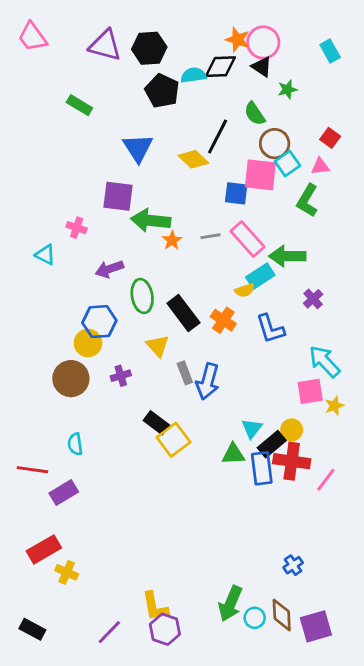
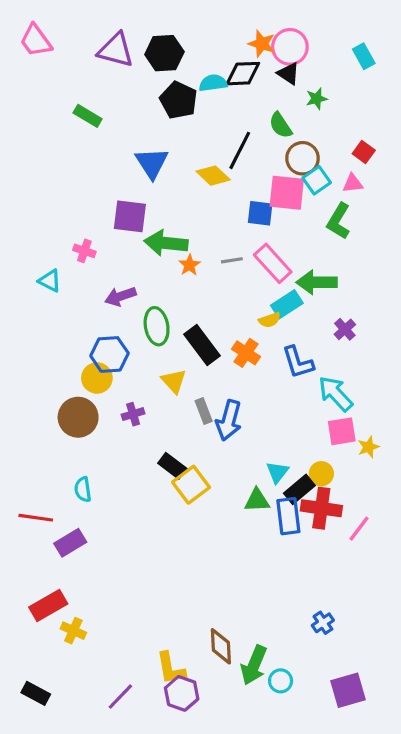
cyan arrow: (324, 361) -> (335, 394), moved
brown diamond: (282, 615) -> (221, 646), moved

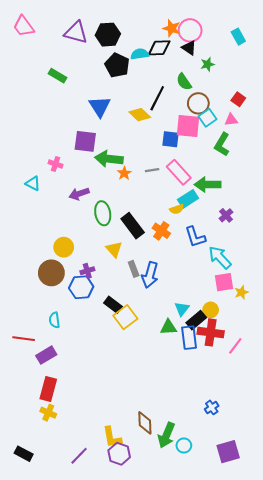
blue hexagon: (109, 354) -> (81, 287), moved
red rectangle: (48, 606) -> (48, 389), moved, turned -45

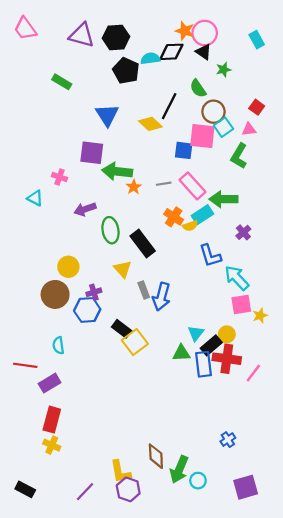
orange cross: (161, 231) -> (174, 217), moved

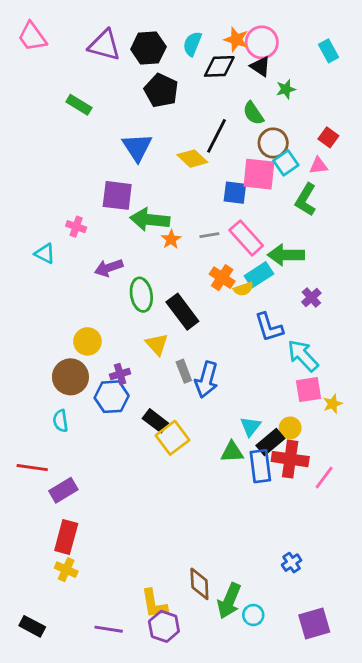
cyan semicircle: (150, 59) -> (192, 44), moved, turned -60
cyan semicircle: (58, 345) -> (61, 421), moved
purple line: (85, 492) -> (109, 629), turned 55

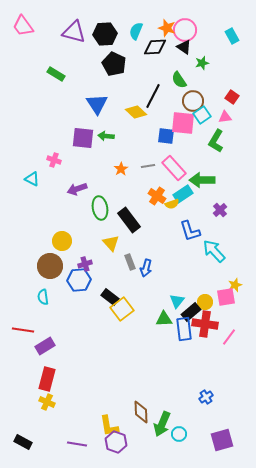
green arrow: (150, 220) -> (106, 136), moved, size x0.6
blue arrow: (207, 380) -> (146, 268), size x0.7
pink square: (309, 390) -> (226, 297), moved

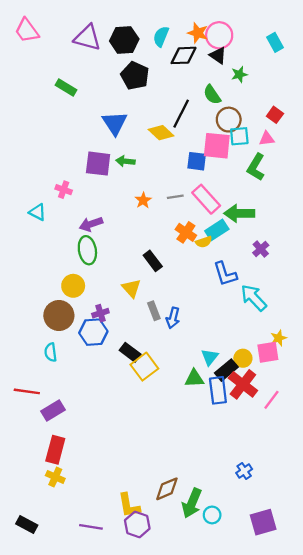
cyan square: (202, 115) -> (239, 136), turned 30
green ellipse: (100, 208) -> (87, 250), moved
black rectangle: (129, 220) -> (153, 261), size x0.7
red cross: (205, 324) -> (243, 384), turned 30
brown diamond: (141, 412) -> (167, 489), turned 70

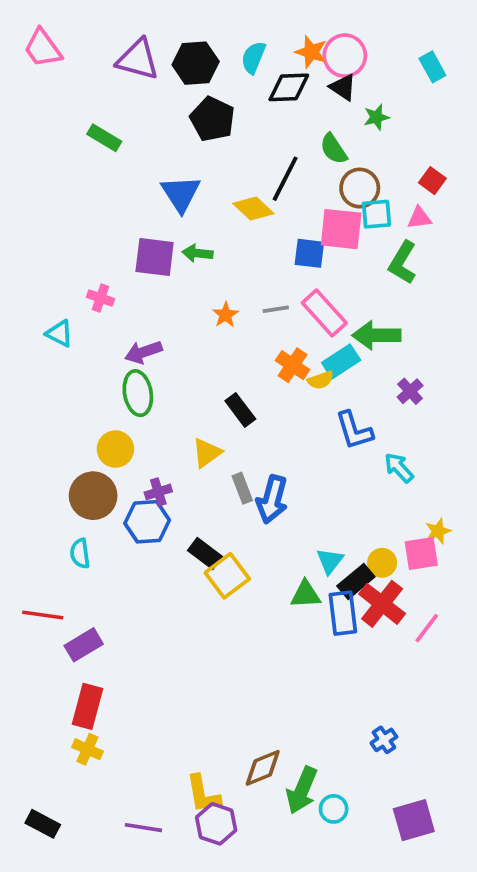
yellow triangle: (131, 288) -> (207, 453), turned 36
cyan arrow: (254, 298) -> (399, 468), size x0.7
blue arrow: (173, 318) -> (272, 499), size x1.4

